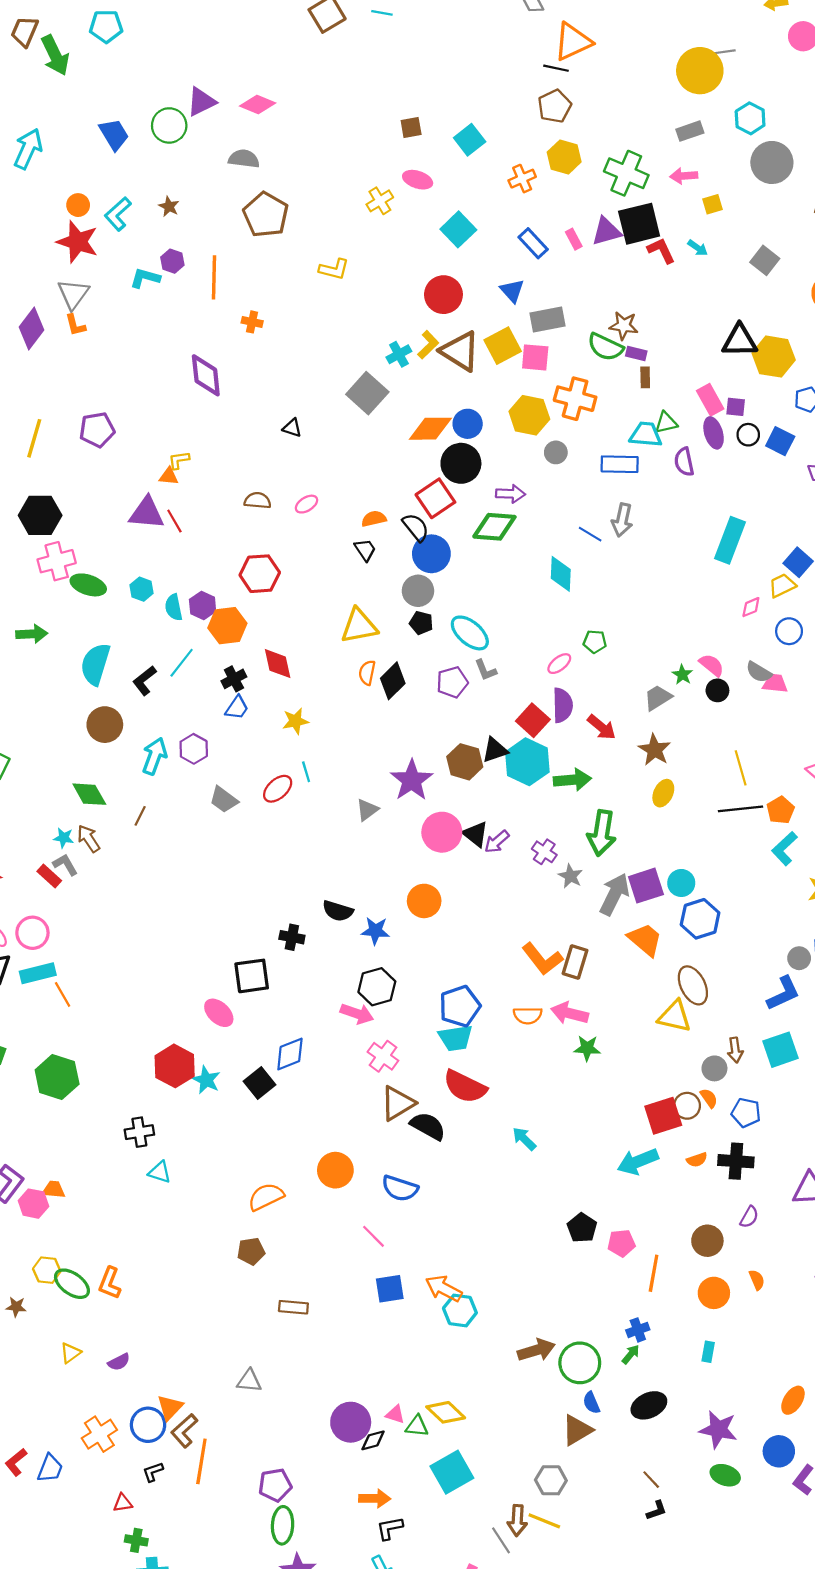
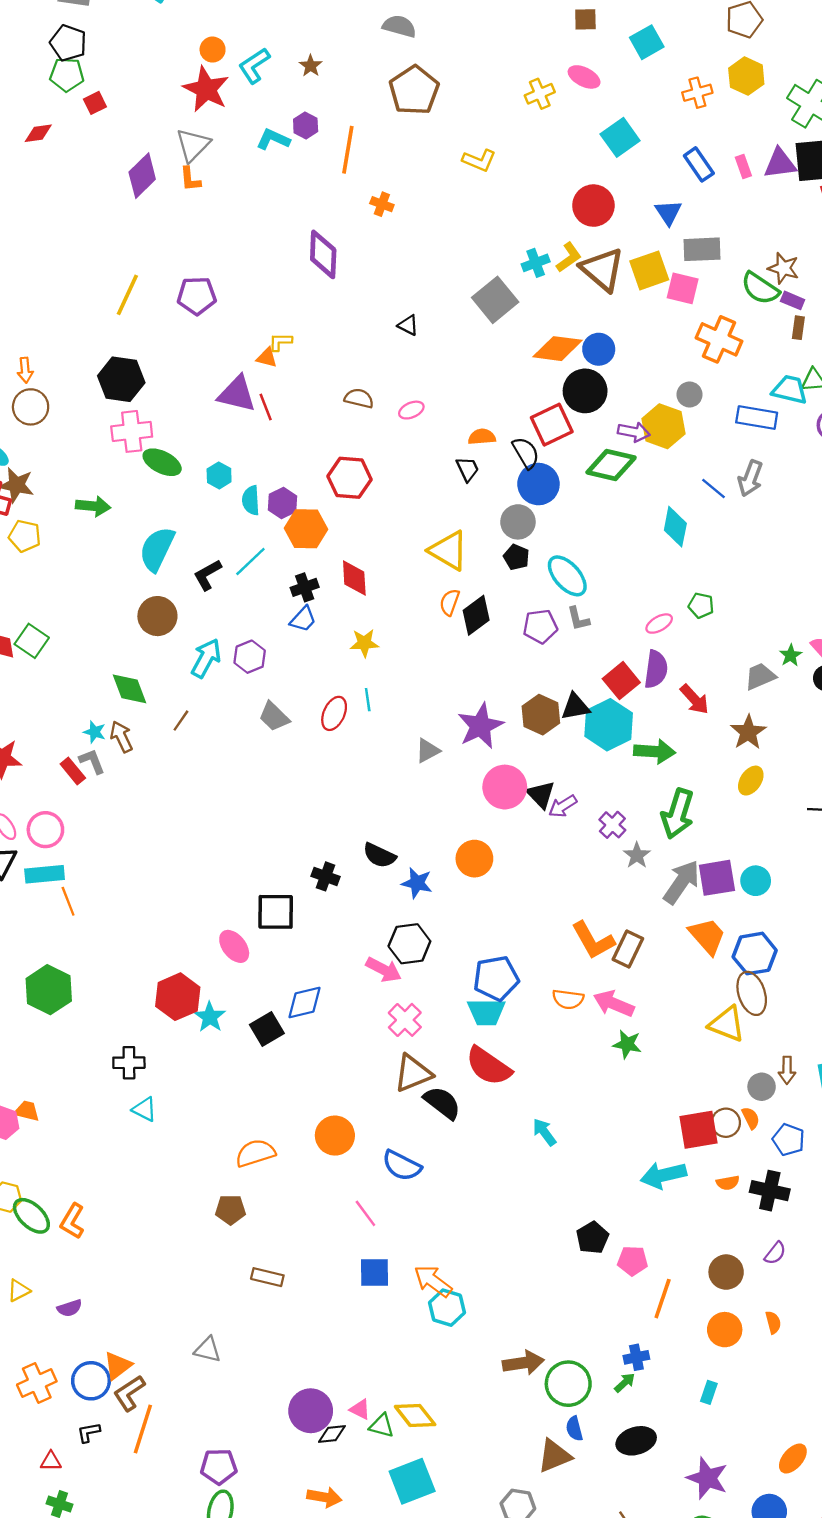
yellow hexagon: (529, 415) -> (663, 426), moved
yellow triangle: (359, 626) -> (448, 550), turned 33
red ellipse: (278, 789) -> (334, 713), turned -32
blue hexagon: (700, 919) -> (755, 954), moved

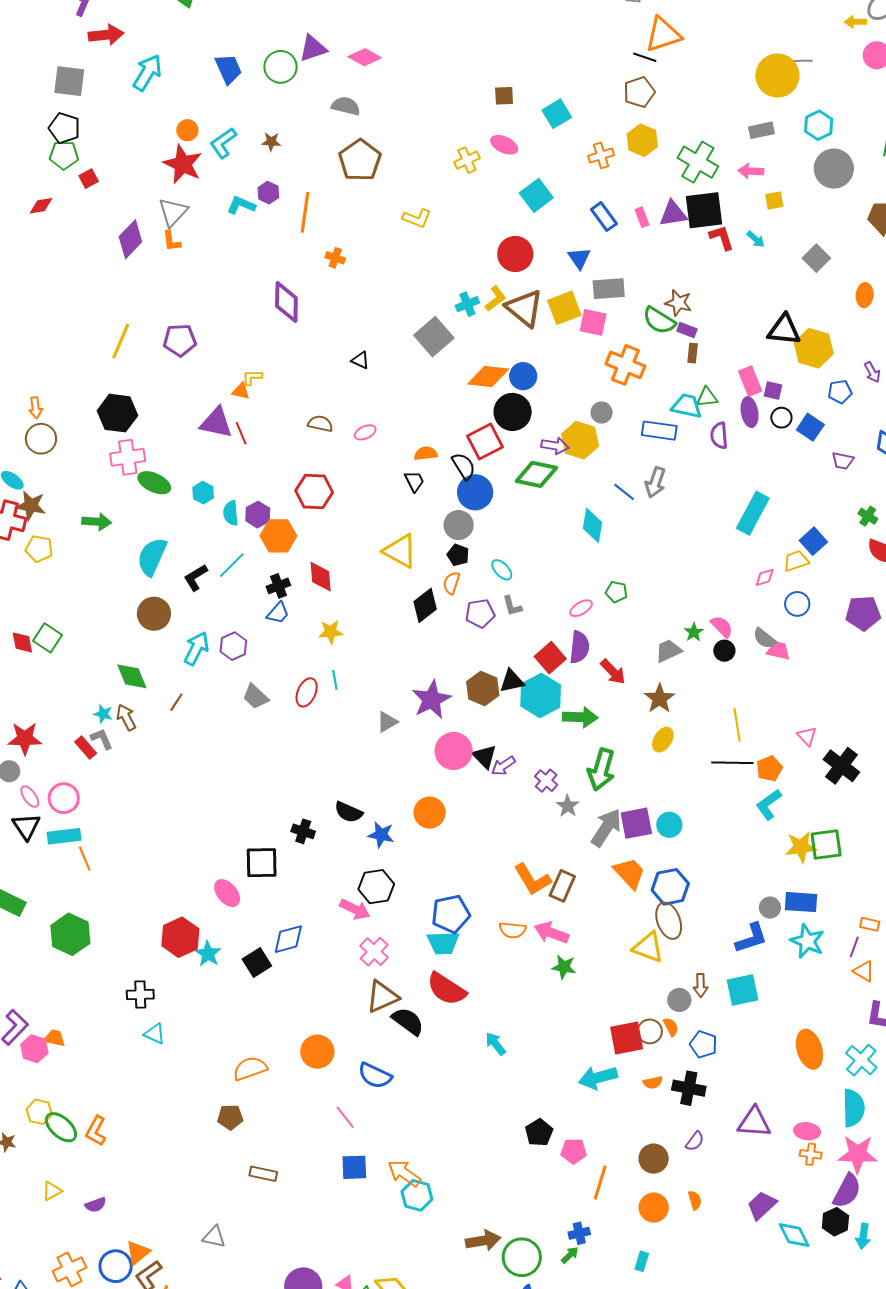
brown star: (311, 66) -> (271, 142), turned -30
cyan ellipse: (567, 576) -> (502, 570), size x0.6
orange semicircle: (450, 602) -> (452, 583), moved

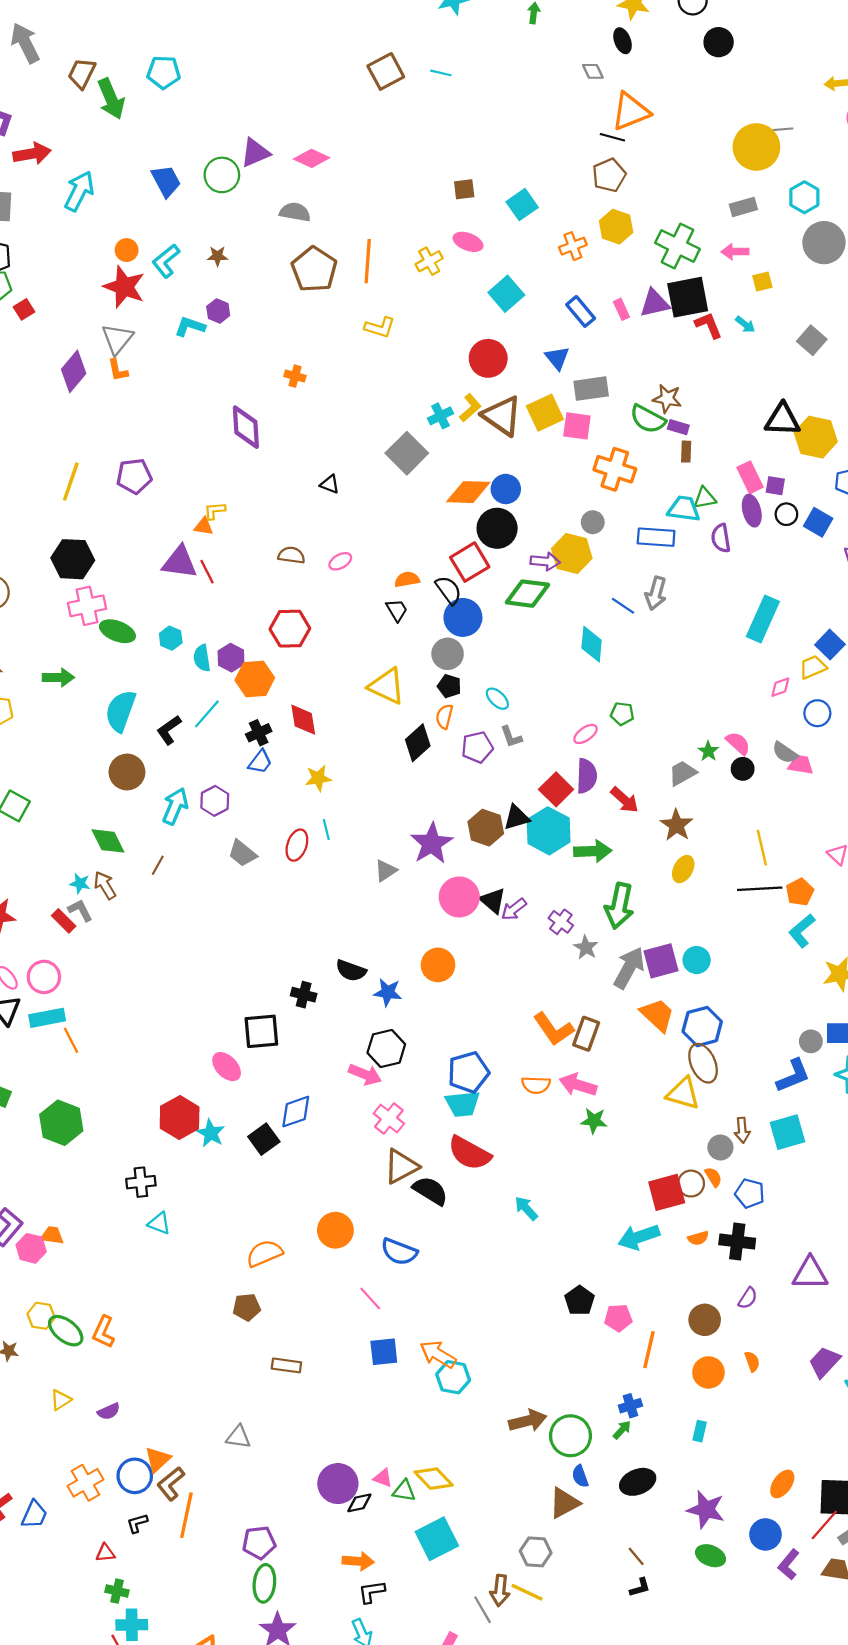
orange line: (305, 212) -> (368, 261), moved

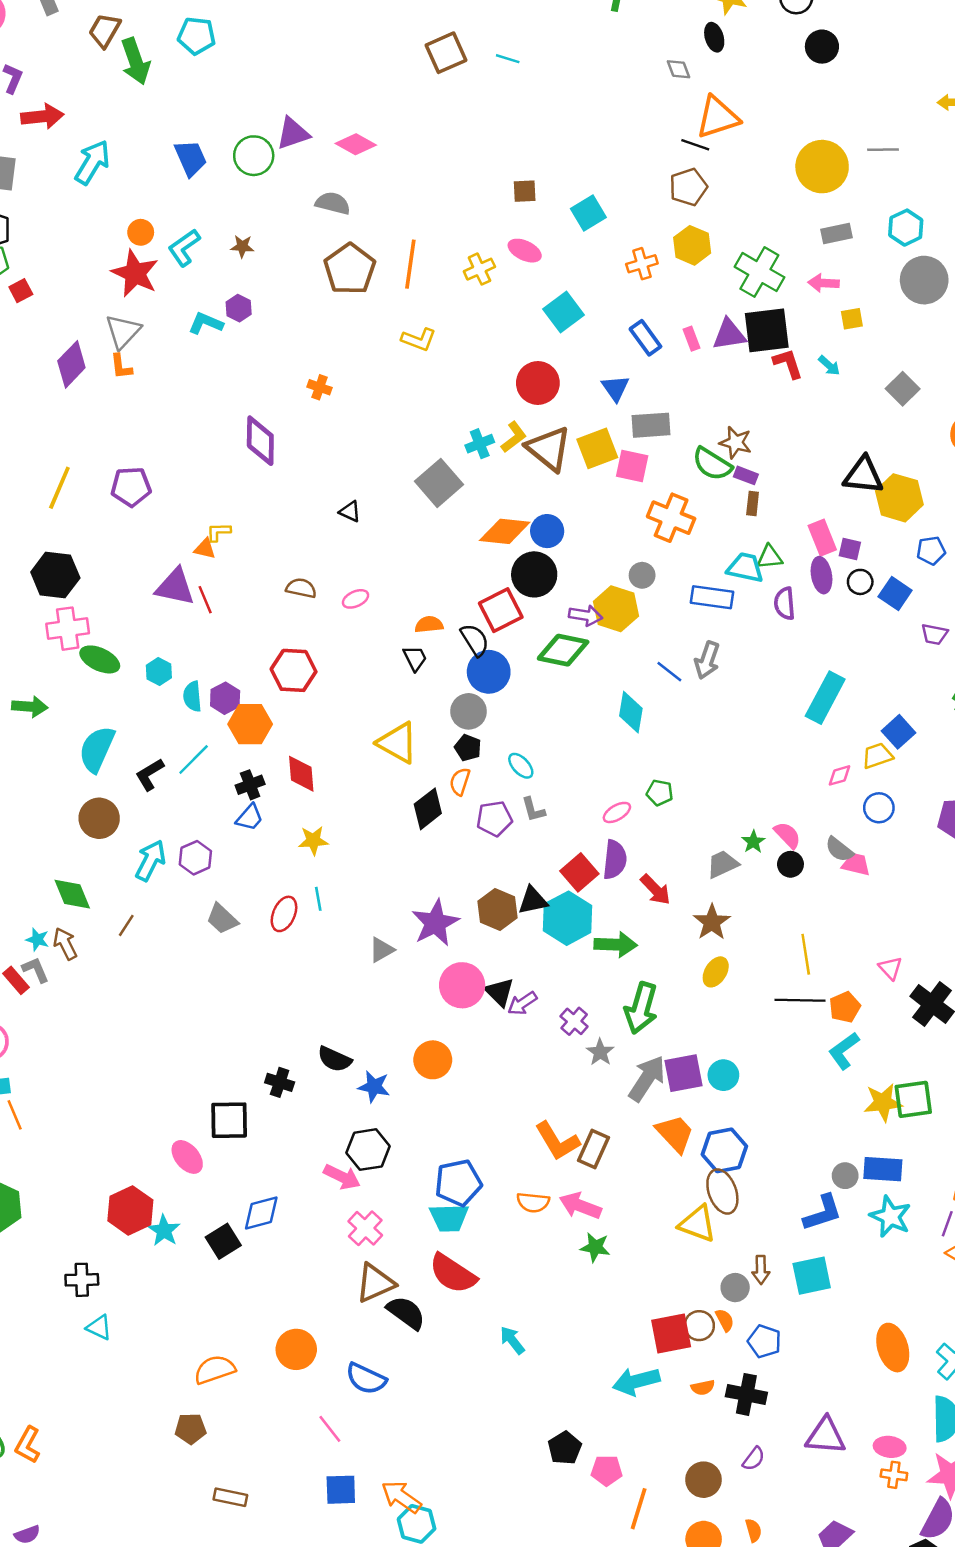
yellow circle: (756, 147) -> (822, 167), moved

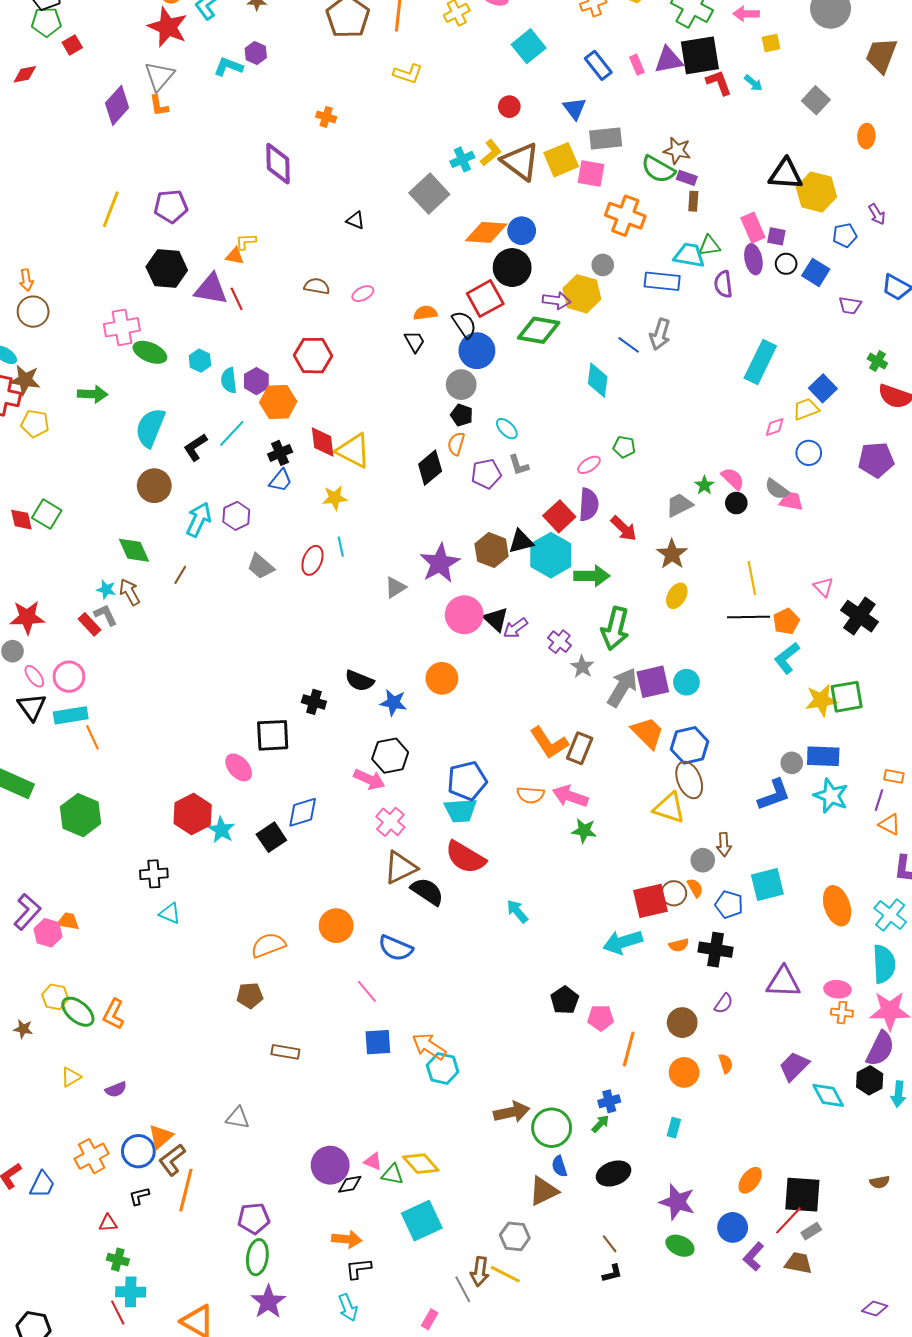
red circle: (538, 383) -> (509, 107), size x0.6
black hexagon: (55, 575) -> (167, 268), moved
yellow triangle: (398, 743) -> (353, 451), moved
cyan square: (812, 1276) -> (767, 885), moved

